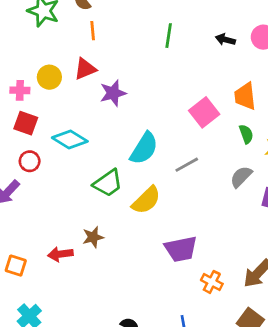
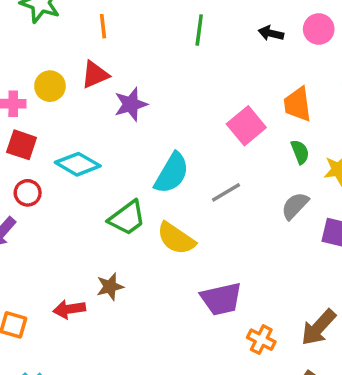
yellow semicircle: (146, 200) -> (176, 238), turned 80

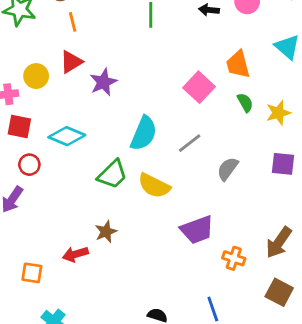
gray semicircle: (295, 206) -> (228, 169), moved

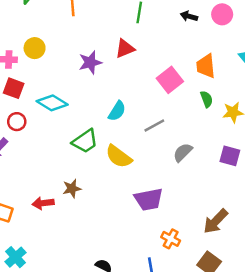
red triangle: (71, 62) -> (125, 49), moved
cyan semicircle: (144, 133) -> (117, 111), size x0.7
orange cross: (234, 258) -> (171, 239), moved

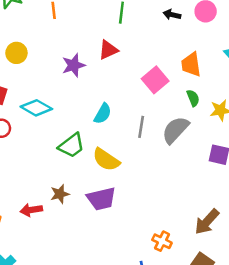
gray line: (154, 126) -> (141, 127), turned -50
gray semicircle: (183, 152) -> (175, 130), moved, size x1.4
purple trapezoid: (149, 199) -> (101, 199), moved

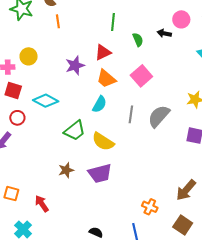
black arrow: (172, 15) -> (164, 33), moved
orange trapezoid: (191, 64) -> (106, 79), moved, turned -40
green semicircle: (193, 98) -> (138, 40), moved
red arrow: (31, 210) -> (42, 204), moved, turned 66

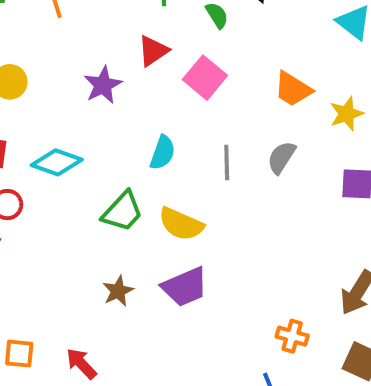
pink square: (141, 76) -> (205, 78), moved
orange trapezoid: (106, 79) -> (293, 89), moved
gray semicircle: (159, 116) -> (281, 157), size x0.7

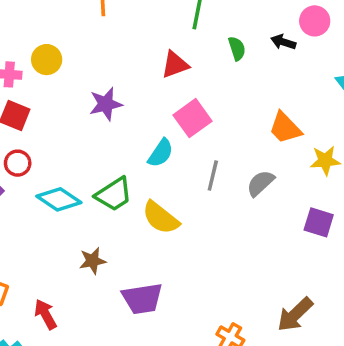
pink square: (205, 78) -> (192, 118), moved
purple star: (103, 85) -> (106, 104), moved
cyan diamond: (57, 162) -> (59, 199), moved
purple trapezoid: (185, 287) -> (142, 298), moved

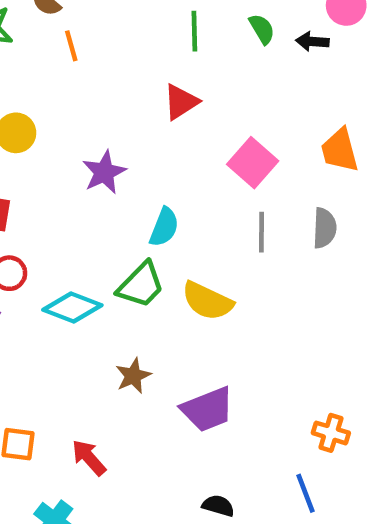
green semicircle: (237, 48) -> (262, 29), moved
pink square: (192, 118) -> (253, 163), moved
orange trapezoid: (285, 128) -> (340, 150), turned 42
cyan semicircle: (161, 153) -> (164, 227), moved
gray semicircle: (260, 183) -> (324, 228), turned 148

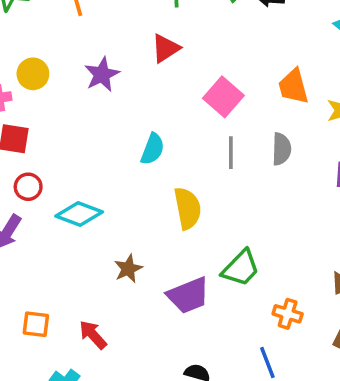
purple star: (104, 172) -> (102, 74), moved
green trapezoid: (141, 285) -> (241, 268), moved
yellow semicircle: (207, 301) -> (188, 208), turned -126

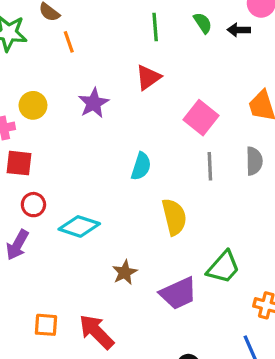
red arrow: (93, 335) -> (96, 332), size x1.4

